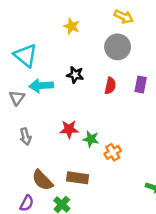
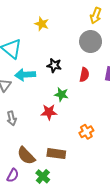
yellow arrow: (124, 17) -> (96, 16), turned 84
yellow star: (72, 26) -> (42, 24), moved
green star: (91, 139) -> (61, 94), moved

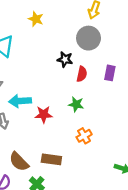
black star: (54, 65) -> (65, 59), moved
cyan arrow: (25, 75) -> (20, 101), moved
green star: (61, 94) -> (76, 104), moved

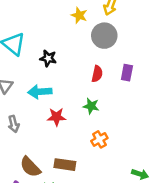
yellow star: (36, 19) -> (79, 15), moved
black star: (65, 59) -> (48, 58), moved
cyan arrow: (20, 101) -> (40, 92), moved

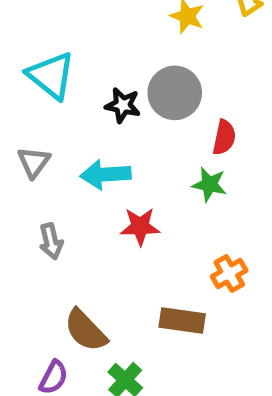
gray circle: (104, 36) -> (175, 93), moved
green star: (91, 106) -> (209, 184), moved
brown rectangle: (65, 165) -> (182, 321), moved

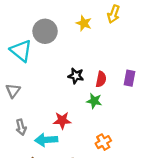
gray circle: (175, 93) -> (45, 31), moved
black star: (123, 105) -> (76, 76), moved
cyan arrow: (105, 175) -> (46, 140), moved

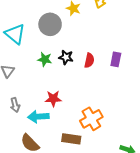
gray circle: (45, 31) -> (50, 24), moved
green star: (94, 101) -> (45, 59), moved
orange cross: (103, 142) -> (91, 119), size x1.5

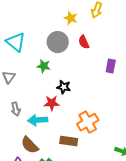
gray circle: (50, 24) -> (58, 42), moved
black star: (66, 57) -> (64, 87), moved
red semicircle: (89, 60) -> (84, 42), moved, turned 144

